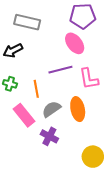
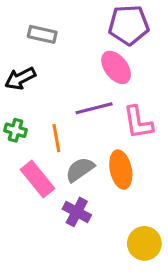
gray rectangle: (27, 22) -> (42, 34), size x0.7

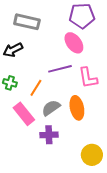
gray rectangle: (42, 34) -> (27, 22), size x1.4
orange line: (56, 138) -> (36, 88), turned 42
purple cross: (77, 212) -> (49, 135), turned -30

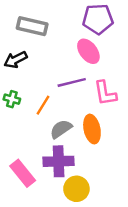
pink rectangle: (24, 114) -> (23, 173), moved
purple cross: (49, 135) -> (59, 161), size x1.4
yellow circle: (92, 155) -> (76, 189), moved

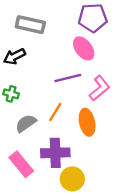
pink L-shape: (105, 93) -> (100, 88), turned -120
orange line: (43, 105) -> (55, 112), moved
gray semicircle: (61, 129) -> (26, 123), moved

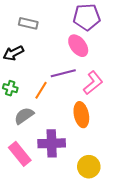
gray rectangle: (30, 25) -> (28, 23), size x0.7
orange line: (55, 112) -> (41, 90), moved
yellow circle: (72, 179) -> (89, 167), moved

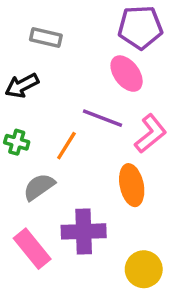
purple line: (63, 73) -> (103, 118), turned 35

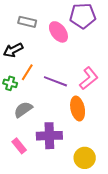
pink ellipse: (127, 74) -> (58, 32), moved
purple line: (103, 118) -> (55, 81), moved
orange line: (66, 146) -> (27, 72), moved
pink rectangle: (32, 249) -> (19, 146), size x0.7

